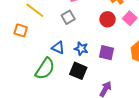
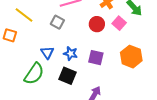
gray square: (68, 17) -> (57, 22), turned -32
blue triangle: (58, 48) -> (47, 52), turned 32

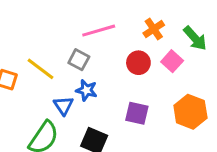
yellow line: (24, 15) -> (41, 69), moved
blue star: (71, 53) -> (86, 90), moved

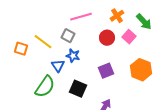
purple square: (137, 113) -> (106, 71), turned -35

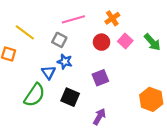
green arrow: (144, 22) -> (152, 42), moved
yellow line: (43, 42) -> (25, 32), moved
orange hexagon: (141, 70) -> (151, 99), moved

